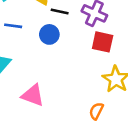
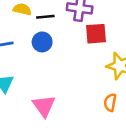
pink triangle: (33, 95) -> (44, 106), turned 50

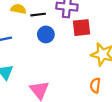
blue circle: (42, 42) -> (46, 34), moved

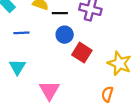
red square: (81, 28) -> (82, 53), moved, turned 30

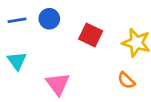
blue circle: (65, 35) -> (49, 19), moved
orange semicircle: (107, 94) -> (126, 80), turned -56

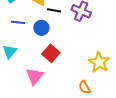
red square: (91, 35) -> (51, 53), moved

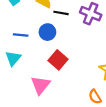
blue line: (18, 22) -> (21, 35), moved

